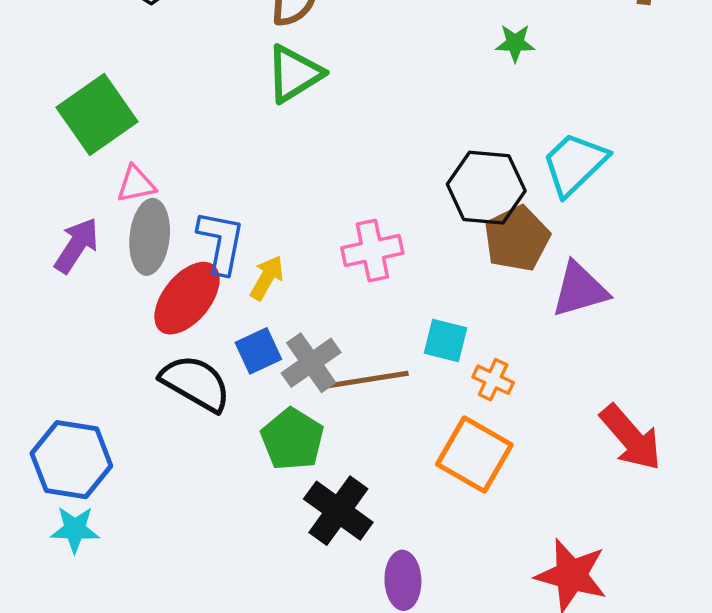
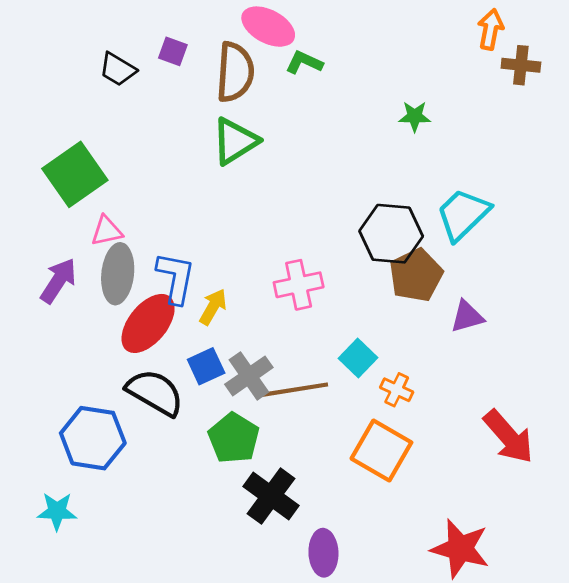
purple triangle: (580, 290) -> (467, 317), size x0.7
cyan square: (445, 341) -> (358, 358), turned 30
blue hexagon: (71, 460) -> (93, 438), moved

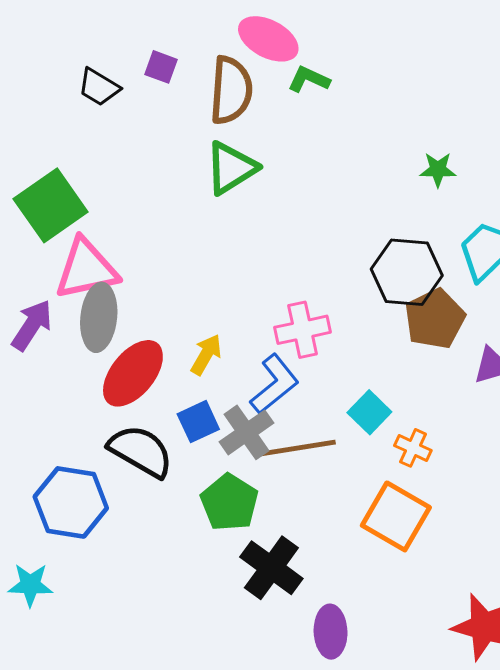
green star: (415, 116) -> (438, 170), moved
pink triangle: (107, 231) -> (86, 269), size x1.8
blue L-shape: (176, 278) -> (275, 384), moved, turned 40

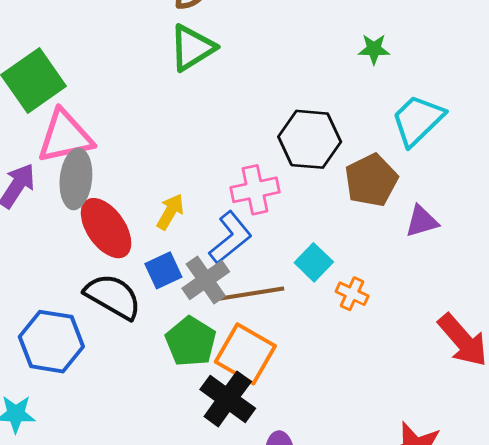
black hexagon: (407, 272) -> (310, 139), moved
red ellipse: (133, 373) -> (106, 228), turned -74
orange square: (396, 516) -> (245, 354), moved

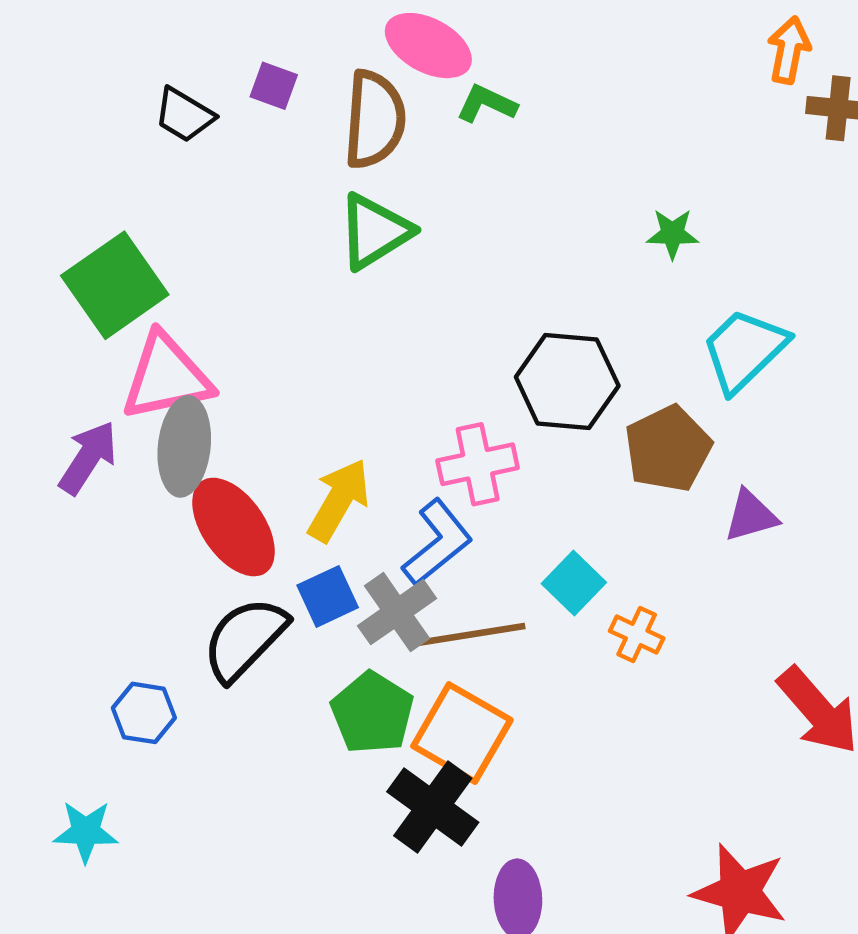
yellow arrow: (170, 212) -> (339, 500), size x1.4
black semicircle: (113, 296) -> (245, 639), turned -76
blue hexagon: (51, 342) -> (144, 713), size x0.6

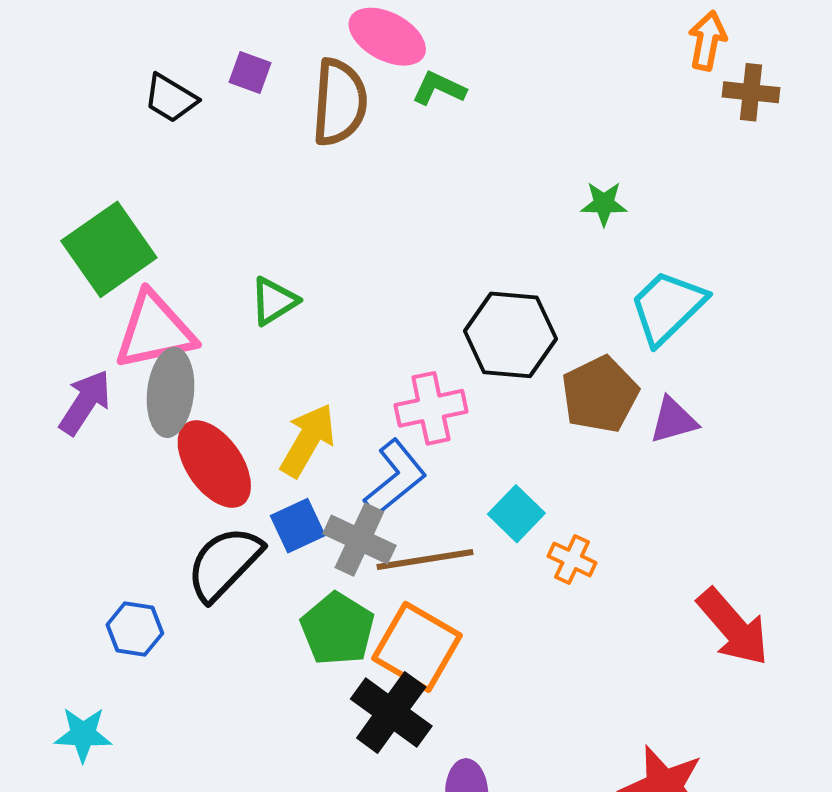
green triangle: (375, 231) -> (274, 301), moved, size x0.7
purple triangle: (751, 516) -> (673, 420), moved
gray cross: (397, 612) -> (359, 540), turned -30

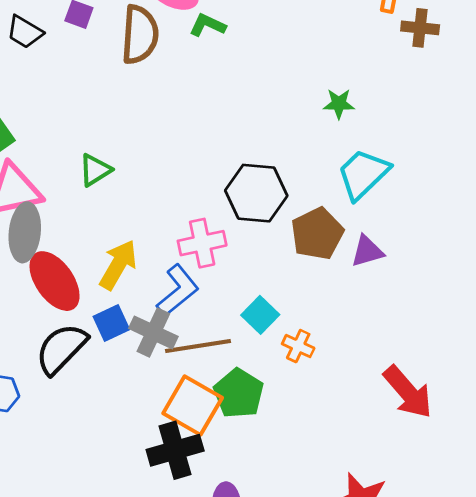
green star: (604, 204) -> (339, 104), moved
green pentagon: (338, 629) -> (239, 393), moved
black cross: (391, 712) -> (175, 450), turned 38

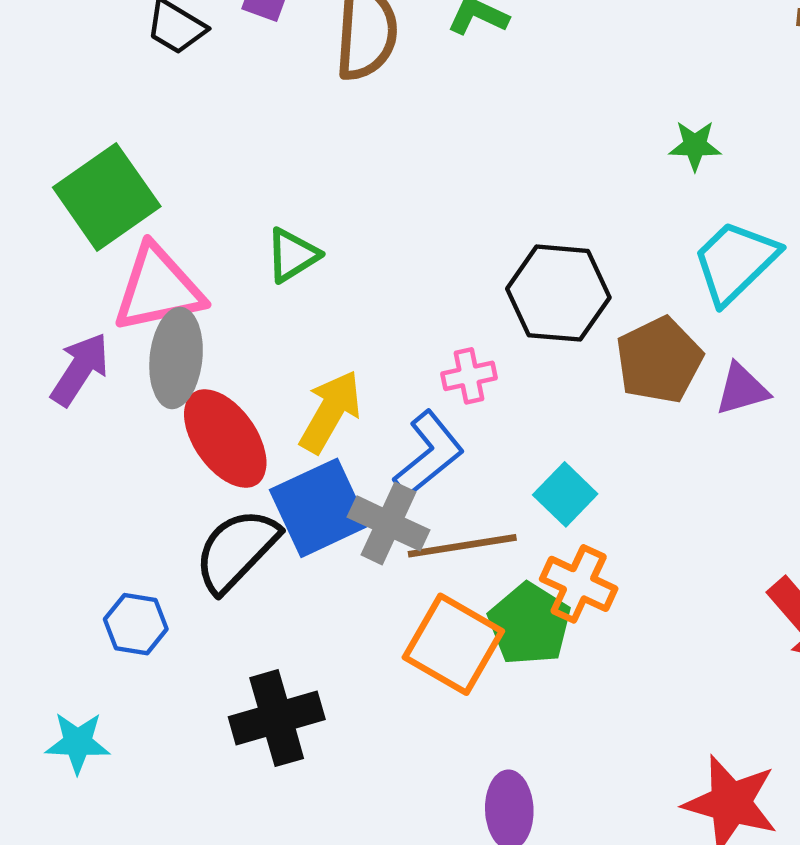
pink cross: (202, 243) -> (469, 376), size x0.7
blue square: (111, 323) -> (319, 508), size x1.6
orange cross: (298, 346) -> (579, 584), moved, size x1.4
black cross: (175, 450) -> (277, 718), moved

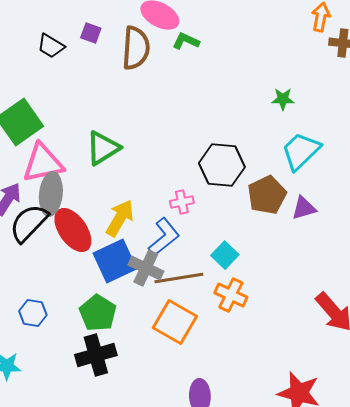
green triangle: (292, 255) -> (103, 148), size x1.4
black semicircle: (236, 550) -> (29, 223), moved
green pentagon: (529, 624) -> (98, 313), moved

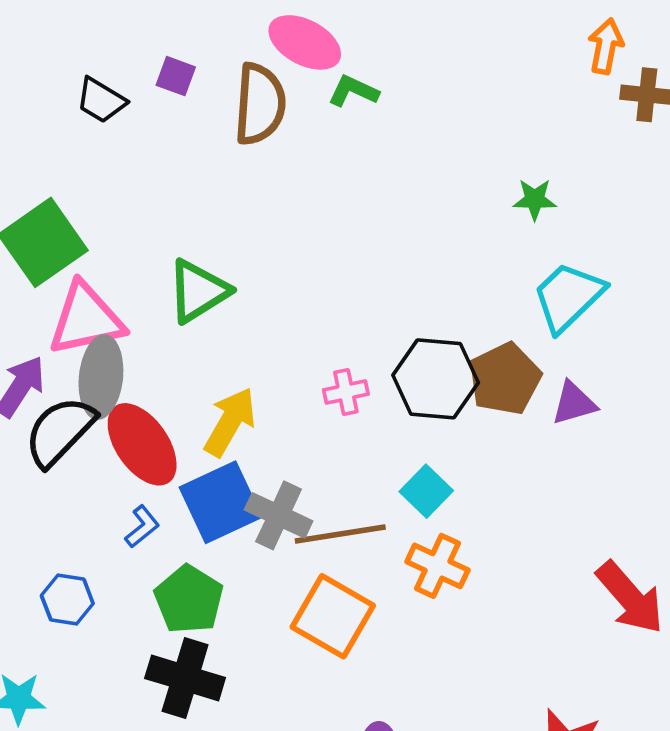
black hexagon: (222, 165) -> (436, 379), moved
blue L-shape: (164, 237) -> (142, 527), moved, size x0.6
black cross: (96, 355) -> (185, 678), turned 33

